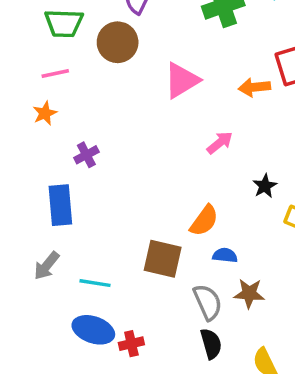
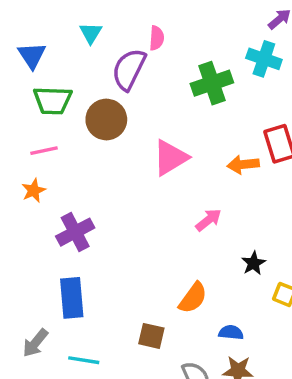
purple cross: (86, 155) -> (75, 232), size x1.5
blue rectangle: (60, 205) -> (72, 298), moved
blue semicircle: (225, 255) -> (231, 333), moved
brown square: (163, 259) -> (151, 336), size x0.7

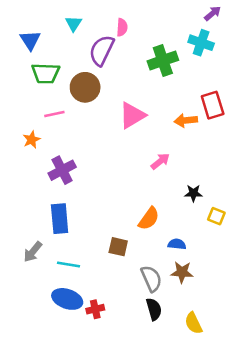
pink line: (44, 151) -> (54, 114), moved
black star: (254, 263) -> (193, 193), turned 30

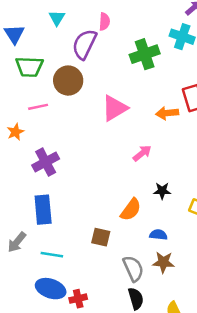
black star: (193, 193) -> (162, 191), moved

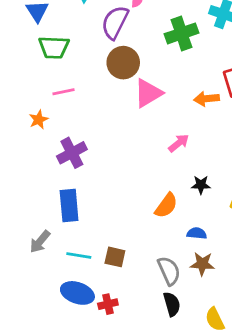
brown circle: (68, 81) -> (123, 63), moved
brown square: (101, 237) -> (115, 257), moved

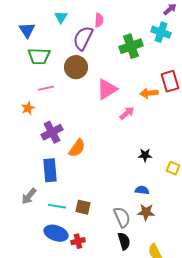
brown circle: (123, 63) -> (76, 67), moved
pink arrow: (179, 143) -> (127, 113), moved
orange semicircle: (166, 206) -> (77, 148), moved

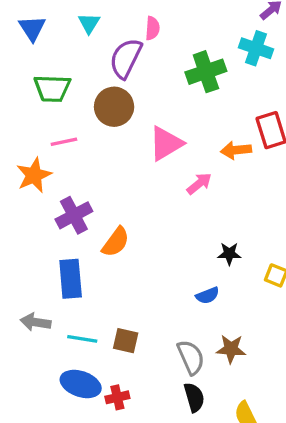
blue triangle: (27, 30) -> (32, 28), moved
orange star: (28, 108) -> (34, 175), size x1.5
blue semicircle: (142, 190) -> (208, 295), moved, turned 152
gray arrow: (29, 196) -> (36, 322), turned 60

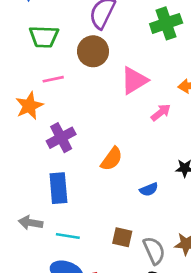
orange semicircle: (116, 242) -> (112, 159), moved
blue semicircle: (208, 295) -> (149, 189), moved
brown square: (126, 341) -> (122, 237), moved

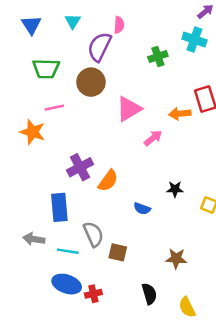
green cross: (166, 23) -> (158, 57), size x0.7
orange star: (29, 106) -> (33, 132), turned -30
purple cross: (61, 138) -> (80, 167), moved
blue semicircle: (149, 189) -> (142, 209), turned 42
gray semicircle: (154, 251) -> (93, 234), moved

